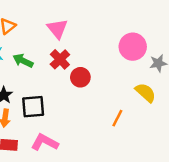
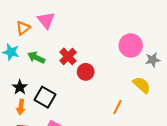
pink triangle: (57, 29) -> (46, 20), moved
black square: (33, 107) -> (45, 97), turned 35

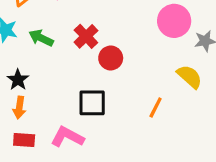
black square: (45, 97) -> (92, 103), moved, turned -30

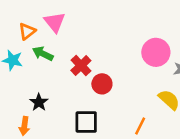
green arrow: (41, 38) -> (43, 54), moved
black star: (18, 80) -> (39, 102), moved

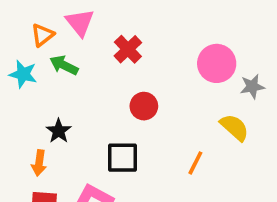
red cross: (81, 65) -> (128, 49), moved

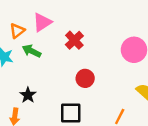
pink triangle: (80, 23) -> (42, 22), turned 36

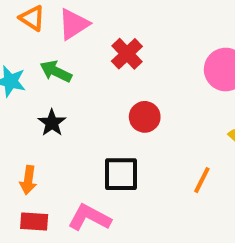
orange triangle: (17, 31) -> (32, 18), moved, turned -49
black star: (28, 95) -> (52, 123), moved

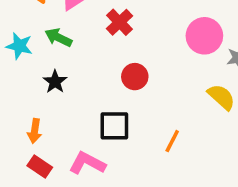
orange line: (202, 180) -> (172, 141), moved
red rectangle: (34, 222) -> (40, 167), turned 30

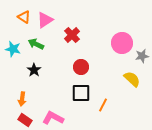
black square: (114, 126) -> (81, 93), moved

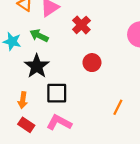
black star: (34, 70) -> (37, 66), size x1.5
black square: (81, 93) -> (57, 93), moved

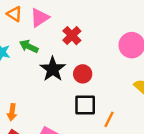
black star: (37, 66) -> (53, 69), moved
black square: (57, 93) -> (85, 105), moved

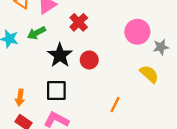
green arrow: (29, 46) -> (36, 33), turned -54
black square: (85, 105) -> (56, 91), moved

